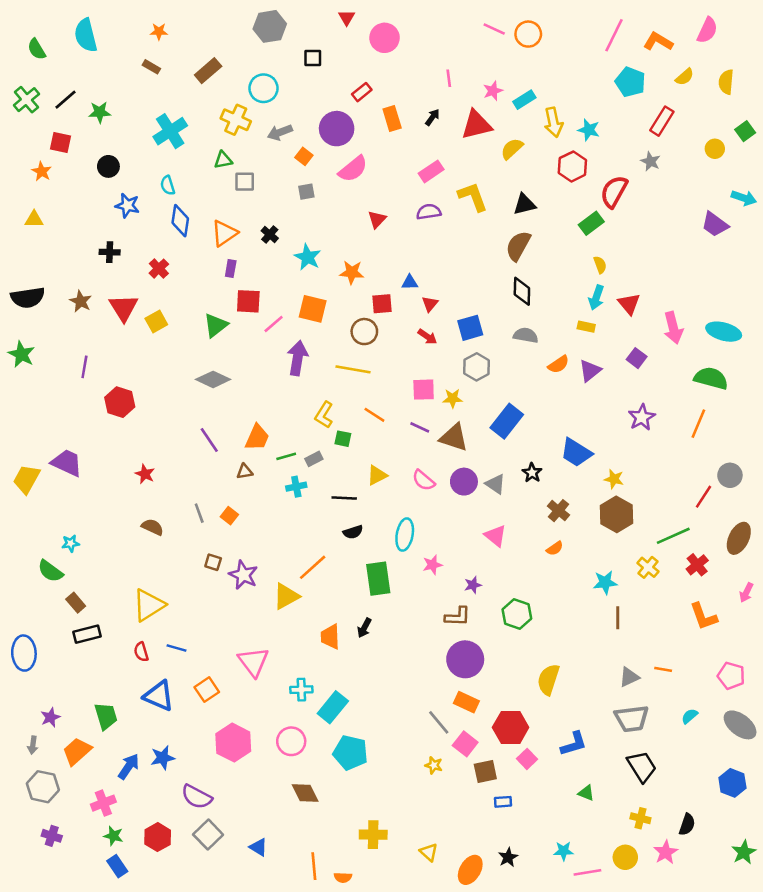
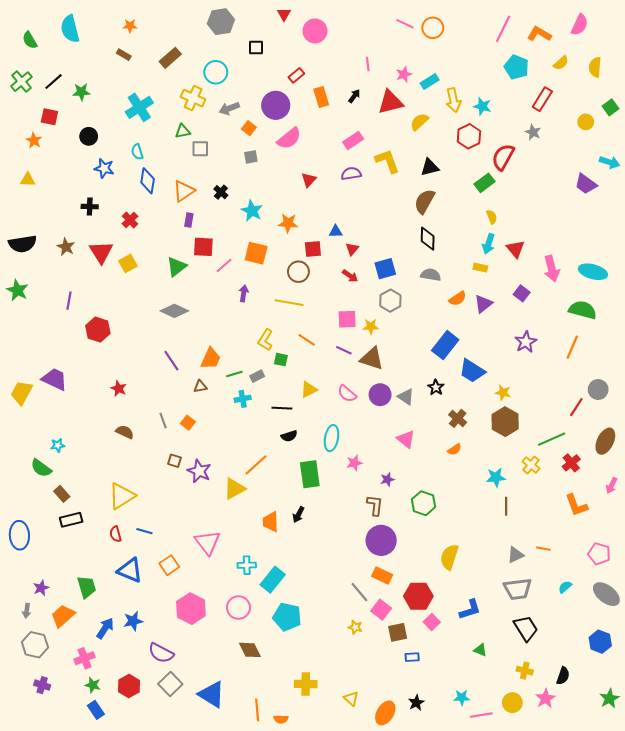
purple arrow: (298, 358) -> (244, 293), size x0.6
blue rectangle: (507, 421) -> (445, 345), moved
brown L-shape: (458, 616) -> (375, 505), turned -85
blue triangle: (258, 847) -> (212, 694), size x1.8

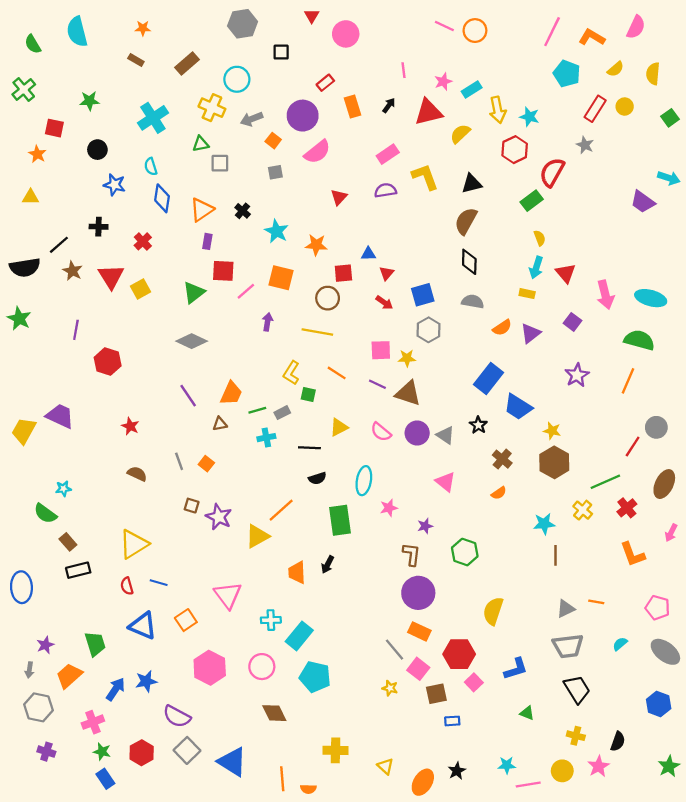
black line: (54, 82) -> (59, 245), moved
yellow circle: (586, 122) -> (625, 106), moved

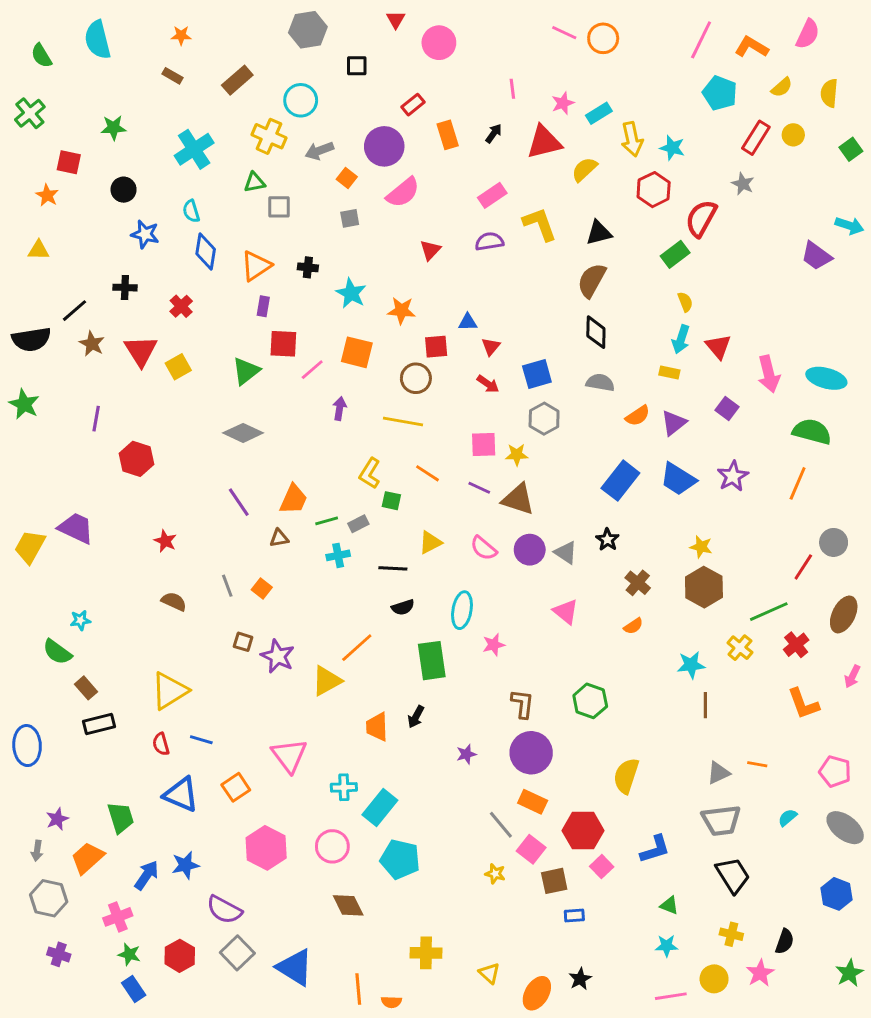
black cross: (243, 211) -> (308, 267), turned -35
blue trapezoid: (518, 407) -> (678, 479), moved
purple star: (425, 526) -> (466, 754), moved
cyan star: (507, 765) -> (667, 946), moved

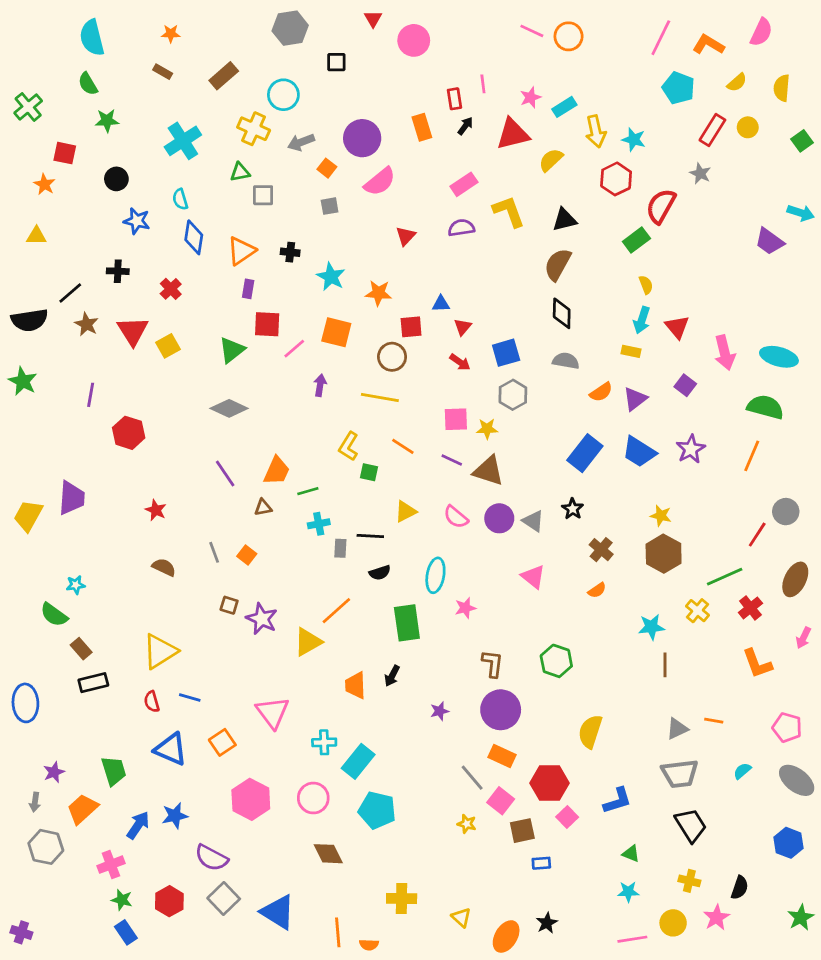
green semicircle: (41, 56) -> (88, 84), moved
red rectangle: (413, 105) -> (454, 99), moved, turned -60
gray rectangle: (358, 524) -> (340, 548), moved, turned -60
purple trapezoid: (76, 528) -> (72, 498), turned 69
purple cross: (59, 954) -> (21, 932), moved

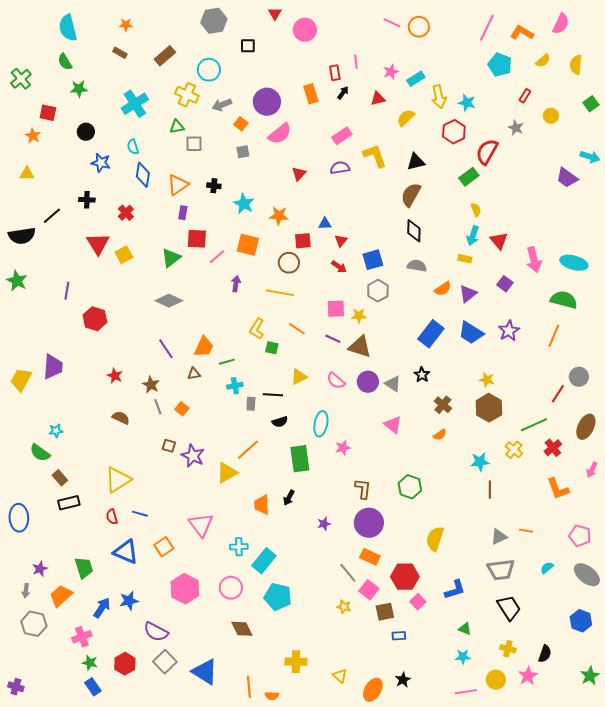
yellow circle: (748, 127) -> (551, 116), moved
red rectangle: (712, 130) -> (525, 96), size x0.6
red triangle: (513, 134) -> (378, 99), size x0.6
brown star: (87, 324) -> (151, 385), moved

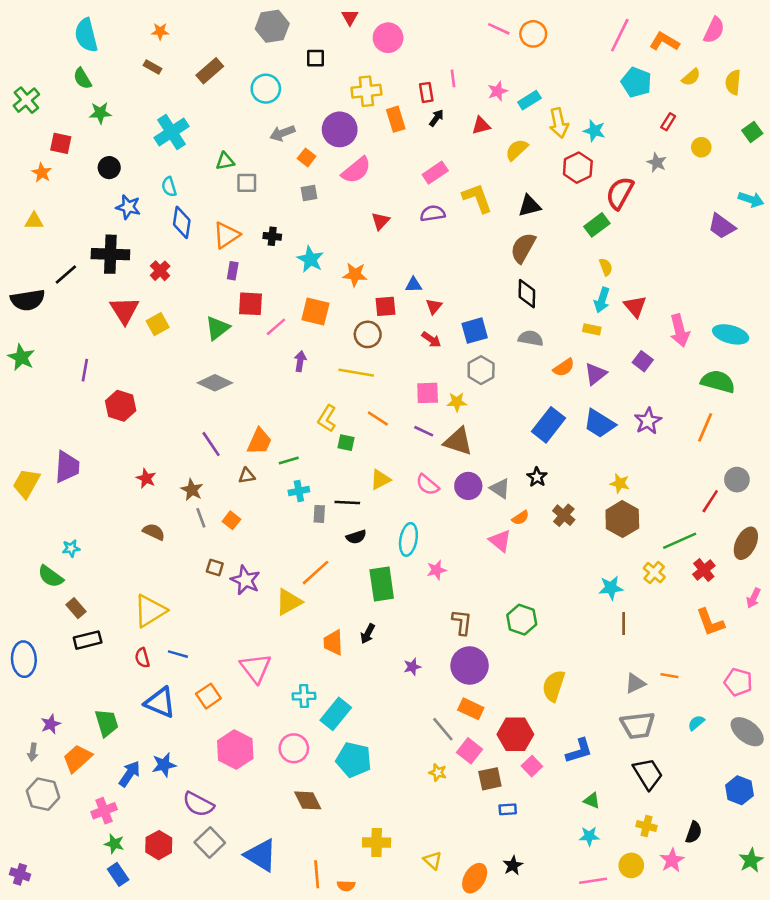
yellow cross: (187, 95) -> (366, 91), moved, turned -30
black cross: (87, 200) -> (110, 254), size x1.8
orange semicircle: (440, 435) -> (520, 518), moved

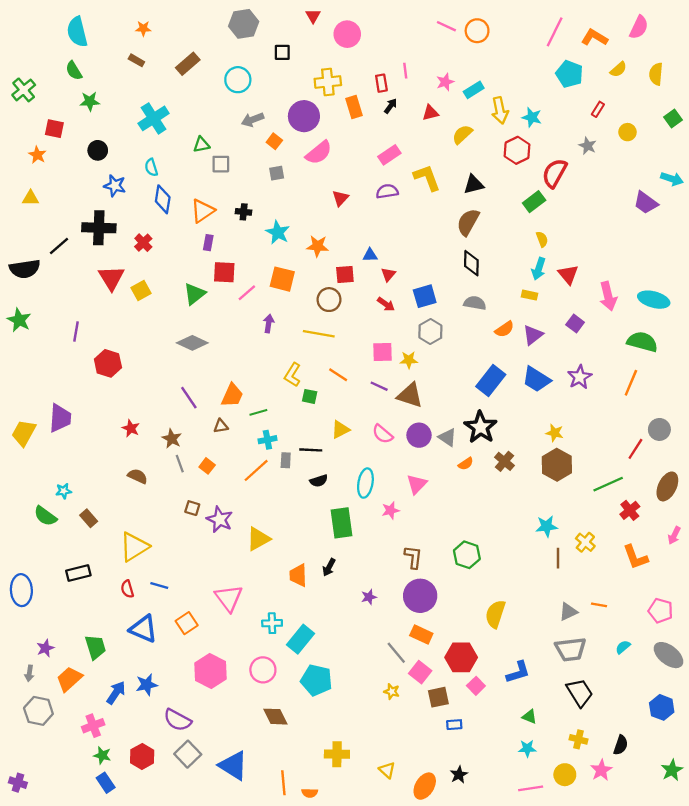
black star: (537, 477) -> (481, 427), size x1.8
pink triangle: (500, 541) -> (417, 484), moved, turned 35
orange line: (315, 573) -> (256, 470), moved
yellow cross: (654, 573) -> (585, 542), moved
brown rectangle: (76, 608) -> (89, 518), moved

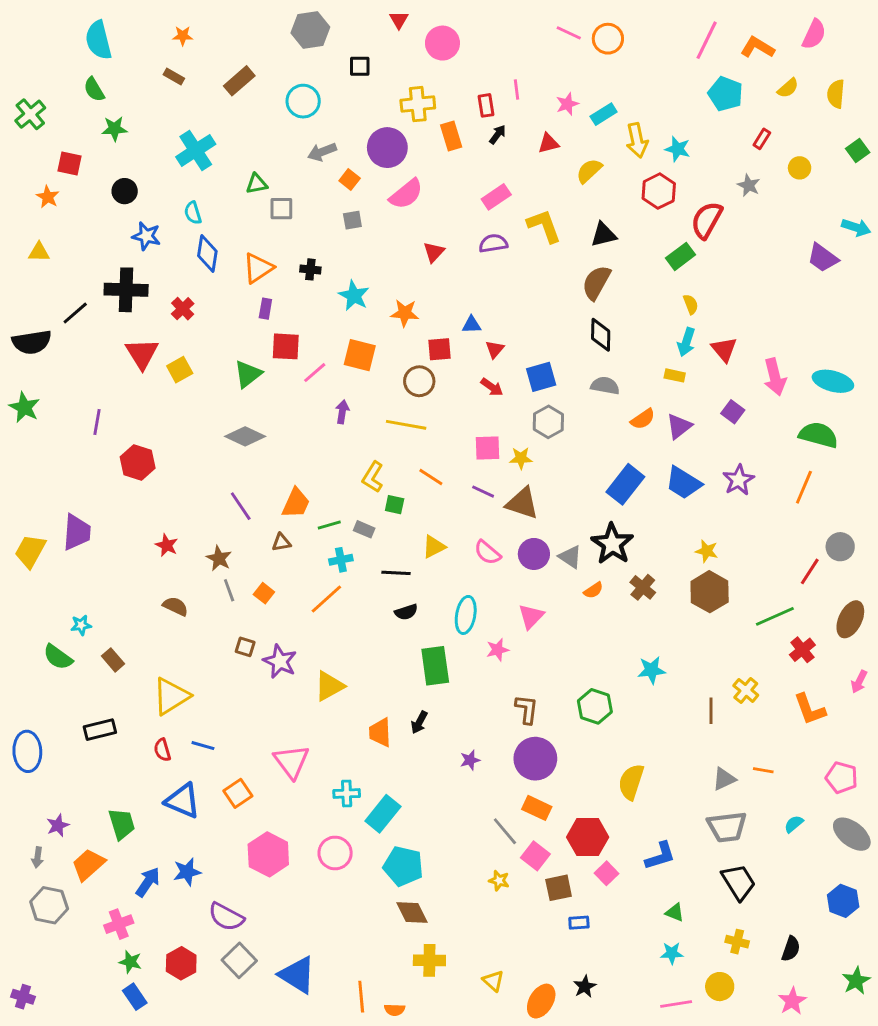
gray rectangle: (286, 460) -> (364, 529), moved, turned -70
cyan star: (547, 526) -> (651, 670), moved
brown diamond: (275, 717) -> (412, 912), moved
pink star: (601, 770) -> (792, 1001), moved

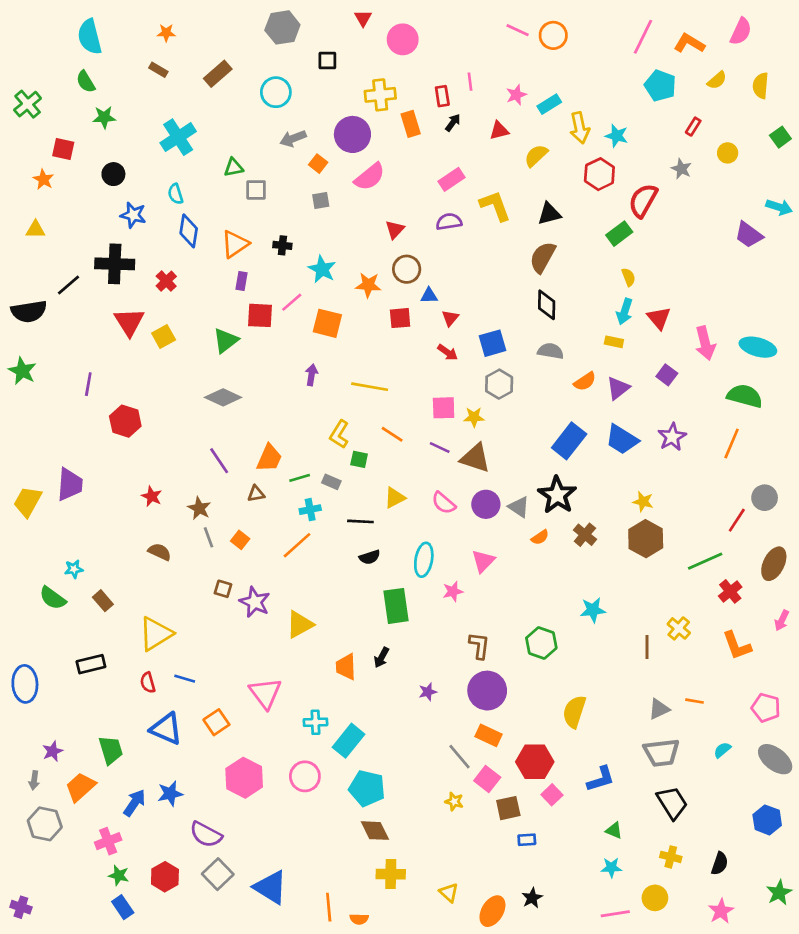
pink line: (315, 373) -> (292, 302), moved
brown circle: (419, 381) -> (407, 269), moved

